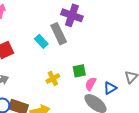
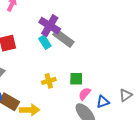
purple cross: (72, 15) -> (50, 26), moved
gray rectangle: (59, 34) -> (63, 38), turned -40

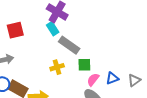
gray rectangle: (63, 38) -> (69, 45), moved
blue triangle: (103, 102) -> (112, 78), moved

